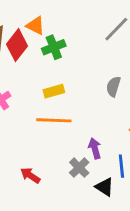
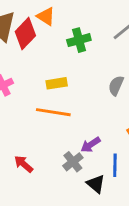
green cross: (54, 47) -> (79, 40), moved
purple arrow: (95, 148) -> (91, 145), turned -114

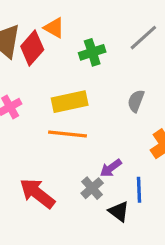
yellow rectangle: (57, 83) -> (70, 102), size x1.5
red arrow: (24, 164) -> (37, 193), size x1.6

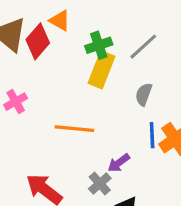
gray line: (143, 38) -> (143, 47), moved
yellow rectangle: (70, 102) -> (101, 70), moved, turned -56
blue line: (139, 190) -> (152, 135), moved

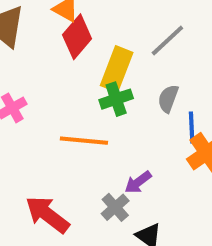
red diamond: (38, 41) -> (77, 37), moved
green cross: (99, 45) -> (116, 99), moved
blue line: (152, 135) -> (192, 128), moved

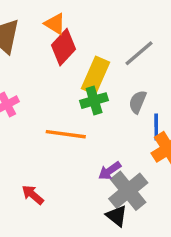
gray cross: (115, 207) -> (128, 191), moved, size x1.6
red arrow: (47, 215) -> (33, 195), size x0.6

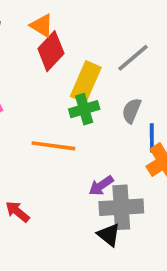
gray cross: (128, 191) -> (121, 207), turned 36

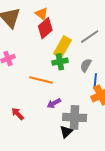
purple arrow: (101, 186) -> (54, 103), moved
black triangle: (109, 235) -> (66, 132), turned 32

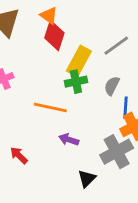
red diamond: (45, 28) -> (54, 35), turned -30
purple arrow: (54, 103) -> (69, 140), turned 48
gray cross: (75, 117) -> (117, 152), moved, turned -30

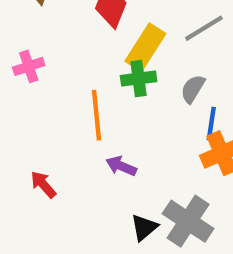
orange line: (50, 108) -> (97, 115), turned 68
gray cross: (117, 152) -> (188, 221), moved, turned -32

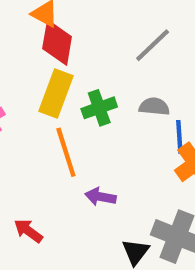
yellow rectangle: (145, 47) -> (56, 94), moved
gray semicircle: (193, 89) -> (154, 107), turned 76

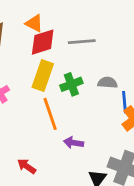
red diamond: (57, 43) -> (43, 42), turned 64
gray line: (153, 45) -> (82, 42), moved, turned 40

